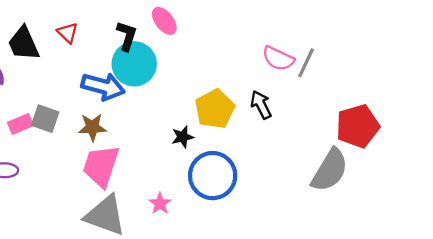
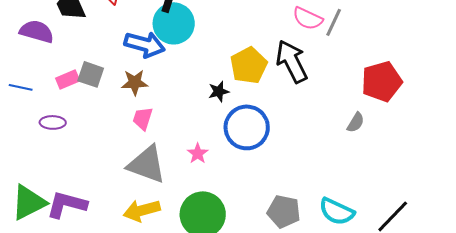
black arrow: (261, 105) -> (292, 61), size x1.6
pink trapezoid: (101, 166) -> (143, 118), size x0.6
gray semicircle: (330, 170) -> (356, 122), size x0.5

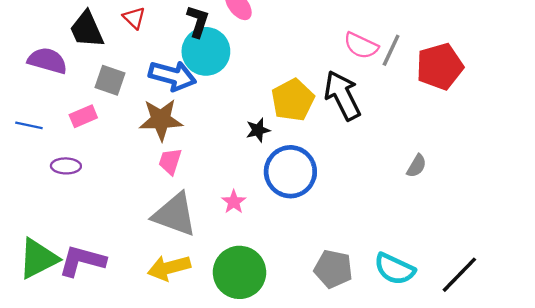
gray square: (91, 74) -> (110, 80), moved
red pentagon: (382, 81) -> (440, 66), moved
brown star: (135, 82) -> (161, 120), size x1.4

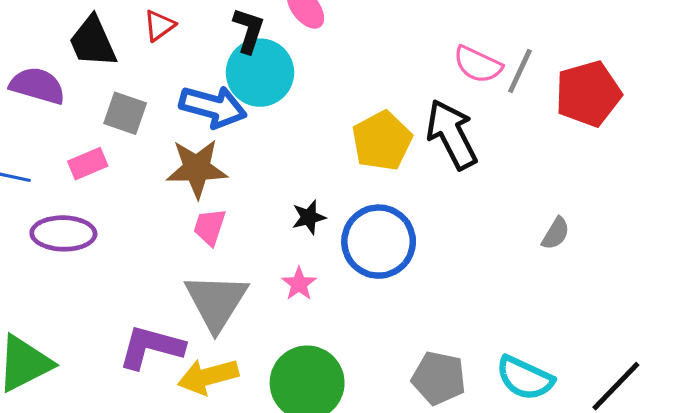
red triangle: (134, 18) -> (159, 25), turned 40
black star: (258, 130) -> (309, 217), moved
purple ellipse: (66, 166) -> (63, 233), size x1.5
gray triangle: (175, 215) -> (216, 302), turned 42
purple L-shape: (82, 261) -> (151, 347), moved

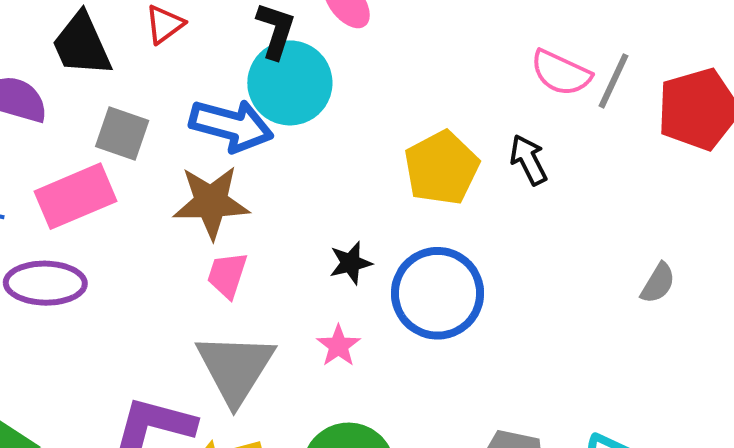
black arrow: (452, 134) -> (529, 160), size x0.6
pink rectangle: (88, 164) -> (76, 196), size x1.6

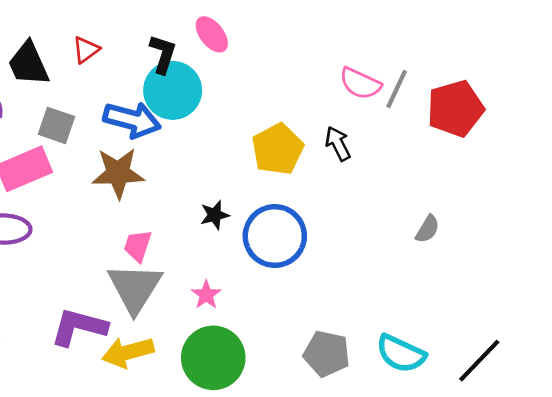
pink trapezoid: (227, 275) -> (138, 246), moved
pink star: (338, 346) -> (206, 295), moved

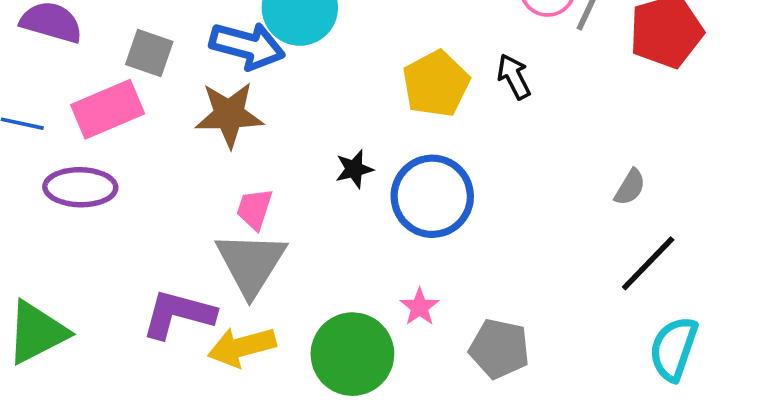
pink star: (206, 295) -> (420, 307), moved
cyan semicircle: (401, 354) -> (674, 349), moved, turned 84
black line: (479, 361) -> (648, 263), moved

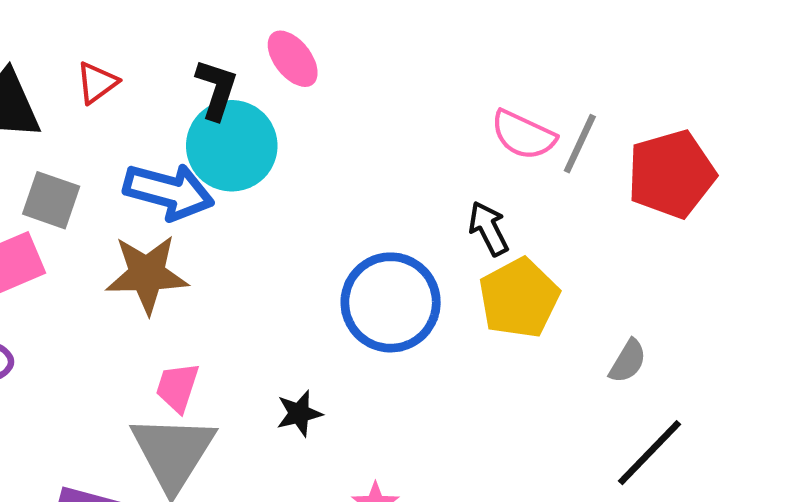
yellow pentagon: (436, 84) -> (519, 298), moved
black star: (354, 169) -> (299, 413), moved
blue circle: (432, 196) -> (391, 302), moved

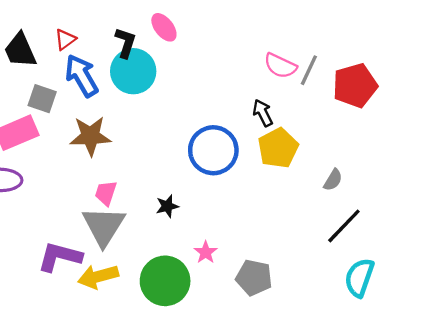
blue arrow: (169, 191) -> (82, 76), moved, turned -135

